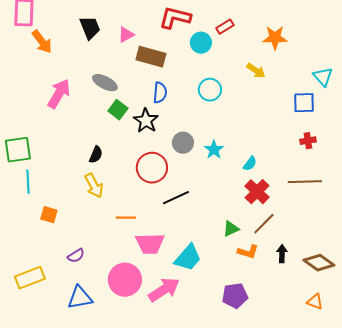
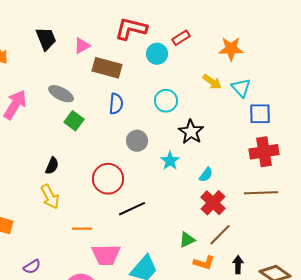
cyan triangle: (323, 77) -> (241, 88), moved
black star: (146, 121) -> (191, 132), moved
red cross: (308, 141) -> (264, 152), size x1.8
gray circle: (183, 143) -> (137, 141), moved

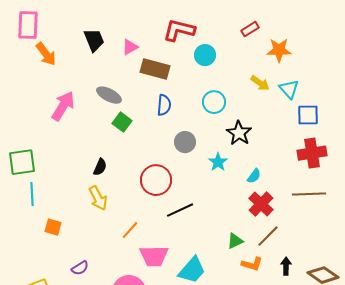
red rectangle: (181, 38) -> (250, 29), moved
orange line: (82, 229) -> (130, 230), turned -48

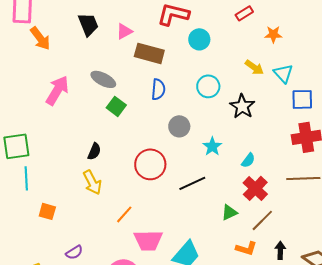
orange star: (279, 50) -> (273, 34), size x0.7
black star: (239, 133) -> (242, 106), moved
black line: (180, 210) -> (192, 183), moved
green triangle: (235, 241) -> (229, 212), moved

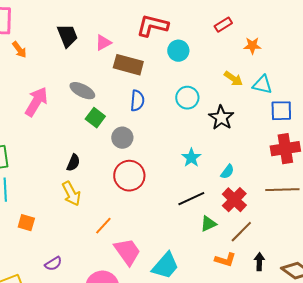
orange arrow: (40, 38) -> (19, 50), size x0.7
cyan triangle: (283, 73) -> (262, 85), turned -35
gray circle: (179, 126) -> (122, 138), moved
black line: (192, 183) -> (191, 199), moved
pink trapezoid: (148, 240) -> (127, 252), turned -124

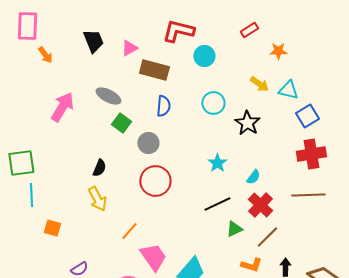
blue square: (281, 111) -> (307, 116), turned -30

